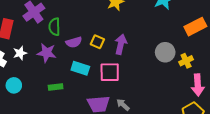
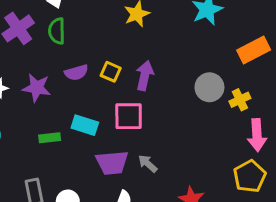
green semicircle: (54, 27) -> (57, 31), moved
cyan rectangle: (80, 68) -> (85, 125), moved

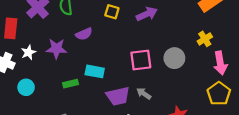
yellow square: (111, 72) -> (112, 12), moved
purple arrow: (145, 76) -> (147, 14), moved, turned 60
gray circle: (209, 87) -> (174, 58), moved
pink square: (129, 116) -> (141, 60), moved

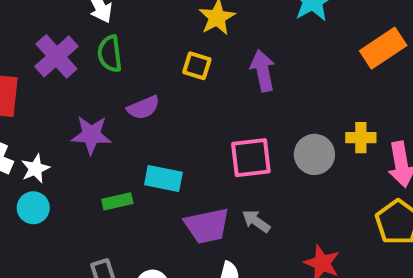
purple arrow: (147, 14) -> (263, 71), turned -78
yellow cross: (205, 39) -> (361, 138), moved, turned 32
white star: (28, 52) -> (35, 169), moved

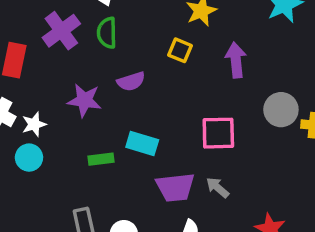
gray circle: (314, 154) -> (281, 110), moved

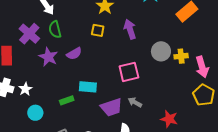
purple star: (84, 100) -> (48, 57), moved, turned 30
cyan circle: (29, 158) -> (35, 113), moved

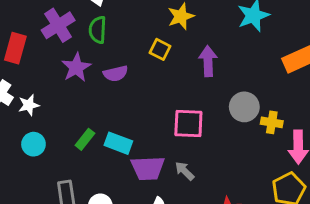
cyan rectangle: (88, 87) -> (118, 143), moved
green rectangle: (67, 100) -> (85, 139), turned -48

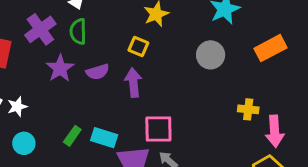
purple arrow: (208, 61) -> (133, 83), moved
gray circle: (244, 107) -> (211, 55), moved
pink square: (188, 124) -> (158, 129), moved

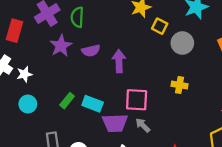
yellow square: (138, 47) -> (160, 26), moved
yellow cross: (248, 109) -> (180, 85), moved

